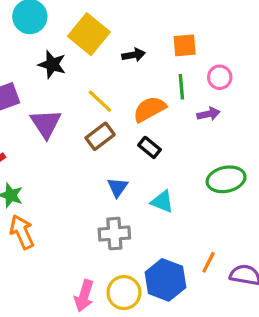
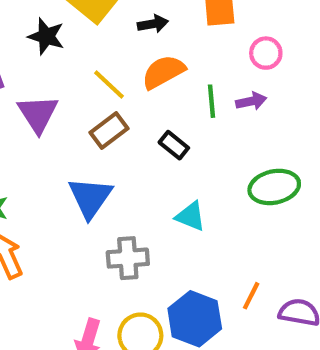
green line: (181, 87) -> (211, 101), moved
orange semicircle: (149, 109) -> (163, 72), moved
blue triangle: (118, 187) -> (90, 197), moved, size x1.6

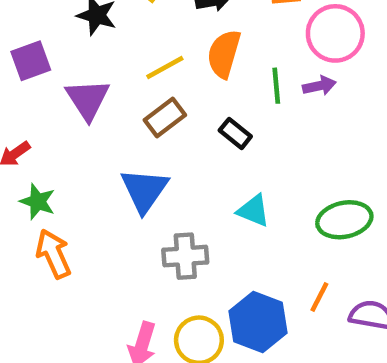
pink circle: (266, 53) -> (335, 33), size x1.6
orange semicircle: (163, 72) -> (224, 54), turned -45
yellow line: (109, 84) -> (165, 67), turned -72
green ellipse: (274, 187) -> (344, 220), moved

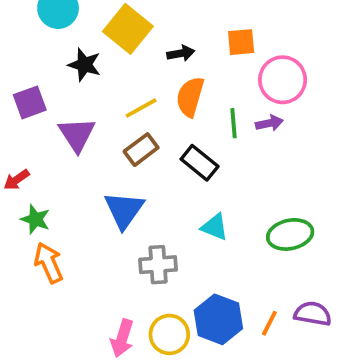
black rectangle: (235, 133) -> (200, 163), size x1.4
orange line: (319, 297) -> (269, 323), moved

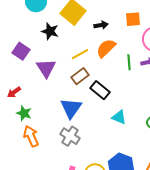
orange semicircle: (190, 97) -> (106, 48), turned 30
purple square: (30, 102) -> (21, 51), turned -36
black rectangle: (200, 163) -> (100, 90), moved
gray cross: (158, 265) -> (70, 136), moved, turned 36

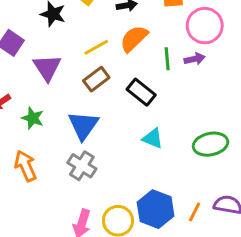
black rectangle: (100, 90) -> (141, 92), moved
green star: (24, 113) -> (33, 118), moved

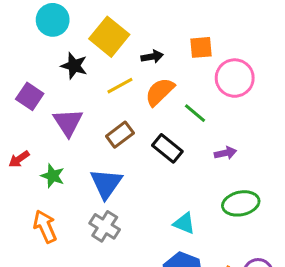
yellow line: (96, 47) -> (120, 86), moved
green line: (167, 59) -> (195, 113), turned -45
purple arrow: (195, 59) -> (225, 153), moved
cyan triangle: (153, 138) -> (184, 223), moved

